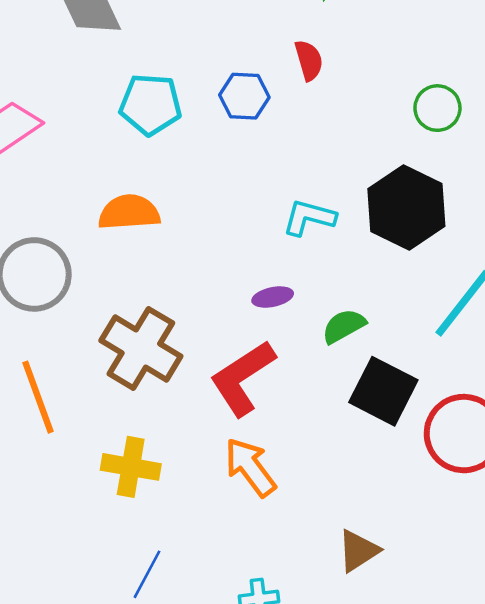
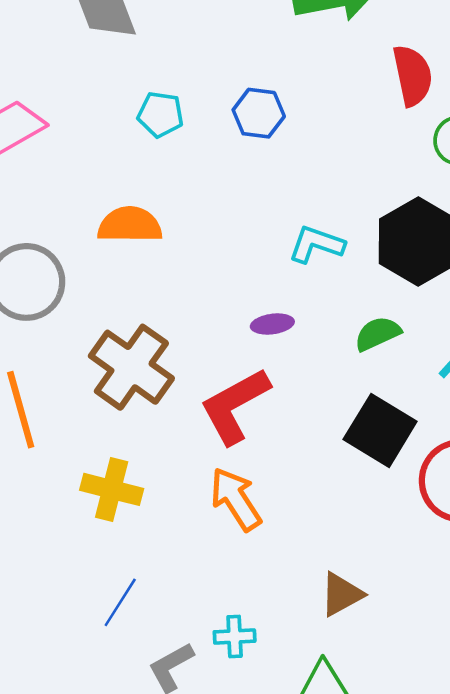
red semicircle: (309, 60) -> (413, 75), moved, size x1.4
cyan pentagon: (150, 104) -> (160, 114), size x0.7
green semicircle: (344, 326) -> (378, 334), moved

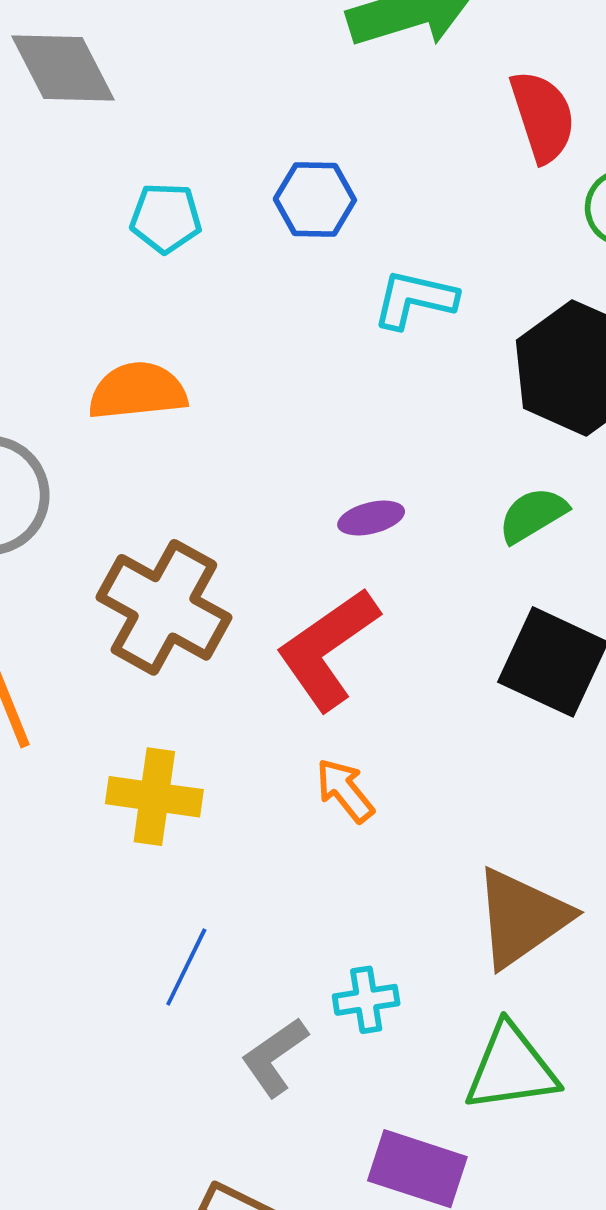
cyan L-shape: (316, 244) -> (415, 299), moved
orange arrow: (236, 499) -> (345, 790), size x0.7
brown triangle: (341, 594) -> (522, 918), size x1.5

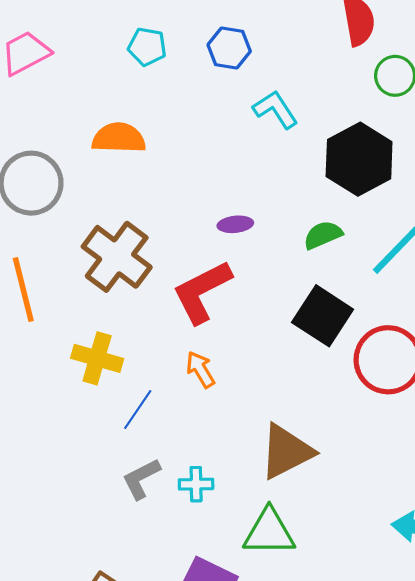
cyan L-shape: (415, 299) -> (275, 109), turned 36
blue line: (186, 967) -> (138, 409), moved
gray L-shape: (275, 1057) -> (141, 479), moved

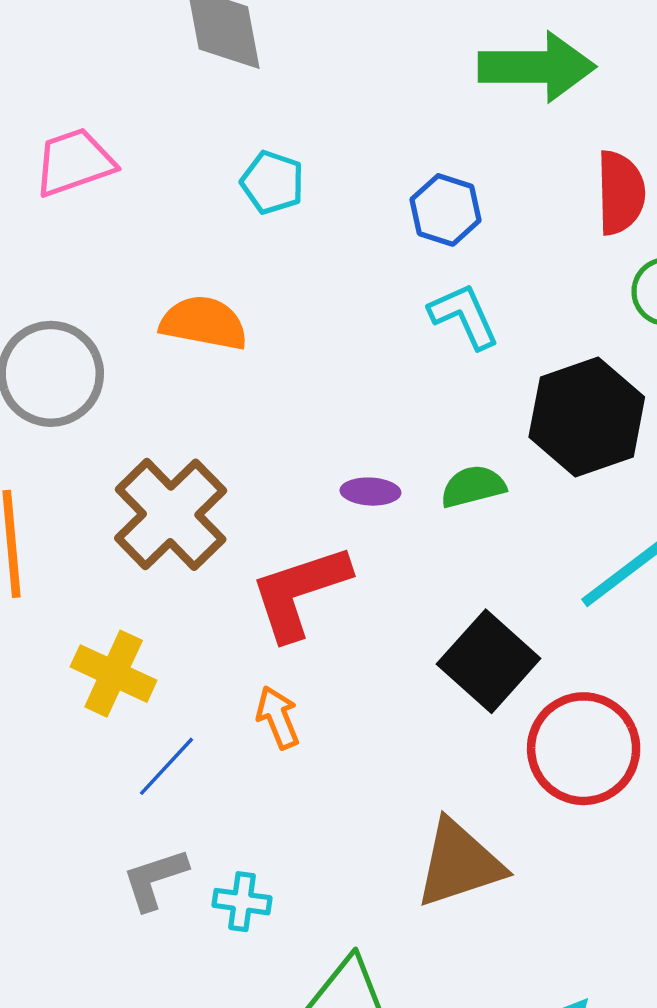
blue hexagon: (229, 48) -> (446, 210), moved
green semicircle: (323, 235) -> (473, 486), moved
brown triangle: (286, 452) -> (459, 864), moved

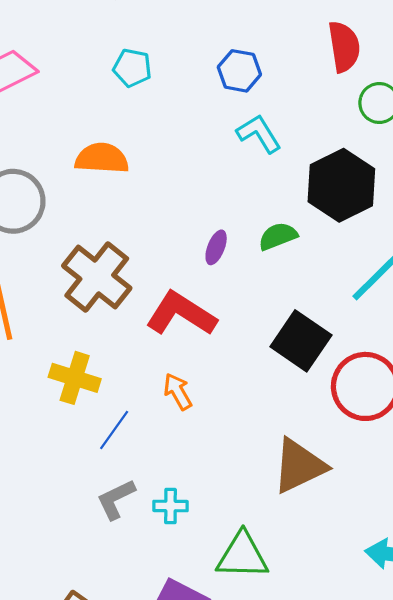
purple ellipse: (370, 492) -> (216, 247), turned -64
red L-shape: (300, 592) -> (181, 314), turned 58

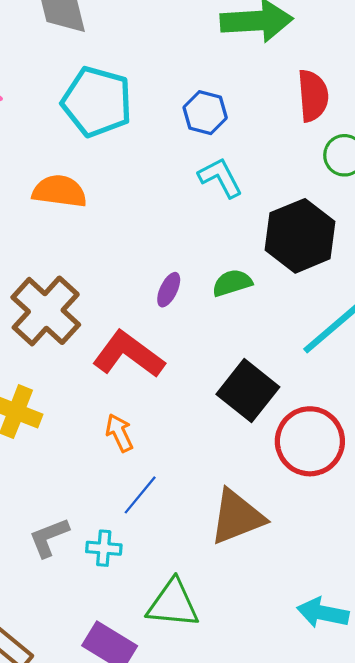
cyan pentagon: (132, 68) -> (97, 102), size x1.8
blue line: (114, 430) -> (140, 495), moved

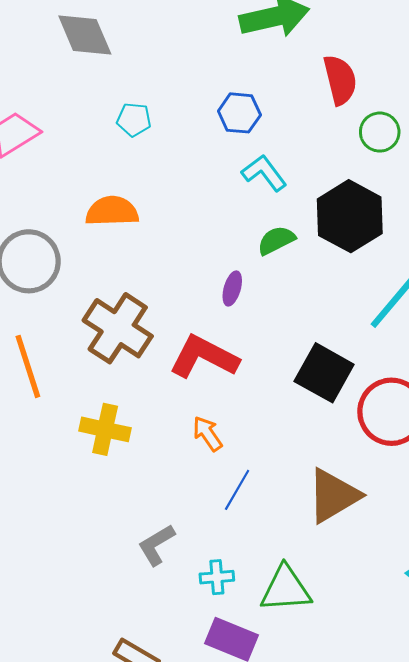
cyan pentagon: (97, 102) -> (134, 120), size x0.5
green semicircle: (232, 283) -> (276, 240), moved
cyan cross: (104, 548) -> (217, 577), moved

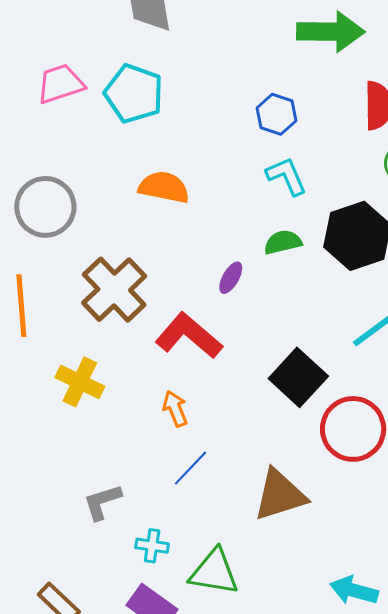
cyan pentagon: (134, 120) -> (134, 93), moved, size x1.8
orange semicircle: (112, 211) -> (164, 187), moved

